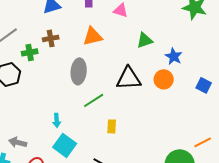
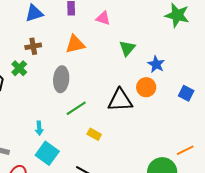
green triangle: (145, 40) -> (127, 48), turned -30
green cross: (30, 52) -> (19, 68), moved, turned -35
black triangle: (129, 78) -> (120, 100), moved
yellow rectangle: (112, 126) -> (94, 134), turned -64

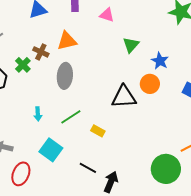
orange triangle: (75, 44) -> (67, 41), moved
brown cross: (33, 46) -> (41, 52), moved, turned 35
green line: (76, 108) -> (71, 117), moved
cyan arrow: (39, 128) -> (38, 114), moved

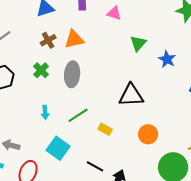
brown cross: (41, 52) -> (48, 40), moved, turned 35
green cross: (23, 65) -> (41, 70), moved
orange circle: (150, 84) -> (148, 134), moved

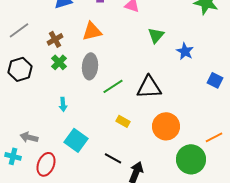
brown cross: (48, 40) -> (55, 39), moved
green line: (78, 115) -> (113, 86), moved
orange circle: (148, 134) -> (166, 126), size x1.4

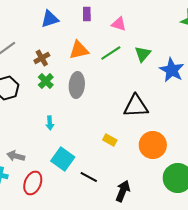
blue star: (185, 51) -> (172, 70), size x1.4
green line: (113, 86) -> (111, 53), moved
black line: (113, 158) -> (89, 177), moved

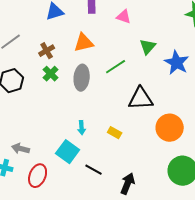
green line: (111, 53) -> (116, 67), moved
cyan arrow: (50, 123) -> (82, 128), moved
orange circle: (153, 145) -> (170, 128), moved

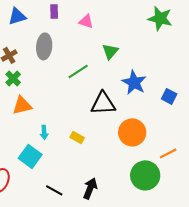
orange triangle: (84, 43) -> (22, 105), moved
blue star: (177, 63) -> (134, 82), moved
gray ellipse: (82, 78) -> (44, 46), moved
black line: (94, 170) -> (54, 190), moved

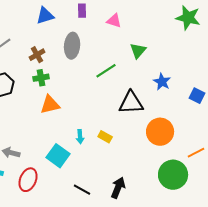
green cross: (13, 78) -> (41, 78), turned 35
blue star: (134, 82) -> (162, 82), size x0.7
cyan arrow: (44, 132) -> (80, 137), moved

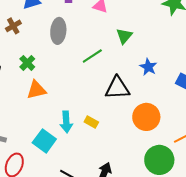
brown cross: (37, 55) -> (13, 26), moved
green cross: (41, 78) -> (27, 63), turned -35
cyan arrow: (80, 137) -> (66, 122), size x1.5

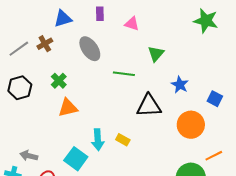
gray ellipse: (58, 31) -> (90, 49), turned -40
green line: (92, 56) -> (124, 74), turned 40
orange circle: (146, 117) -> (191, 125), moved

